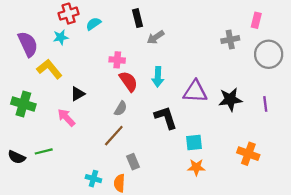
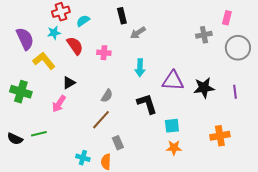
red semicircle: (128, 81) -> (75, 46), moved
pink arrow: (66, 118) -> (59, 104), turned -102
orange cross: (248, 154) -> (220, 136), turned -30

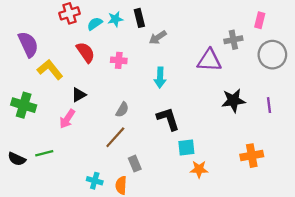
cyan star: (54, 33) -> (115, 19), moved
purple triangle: (173, 81) -> (209, 60), moved
cyan square: (172, 126) -> (186, 147), moved

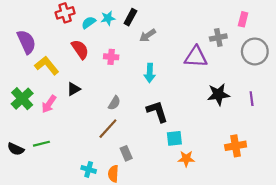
black rectangle: (139, 18) -> (130, 17), turned 42
green cross: (24, 105) -> (22, 99), turned 30
pink arrow: (67, 119) -> (49, 104), moved

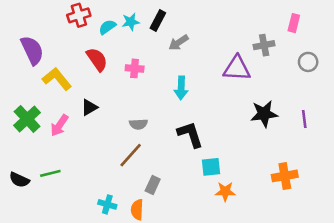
gray circle: (255, 51) -> (308, 62), size x0.6
gray semicircle: (114, 103) -> (138, 124), turned 56
gray rectangle: (126, 153) -> (153, 185), turned 48

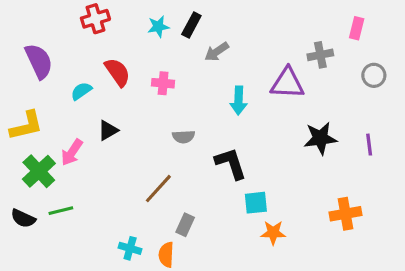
cyan semicircle: (107, 27) -> (81, 91), moved
yellow L-shape: (57, 79) -> (26, 126), moved, turned 116
cyan arrow: (181, 88) -> (239, 100), moved
green cross: (27, 119) -> (39, 171), moved
gray semicircle: (138, 124) -> (184, 137), moved

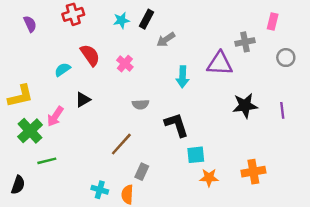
purple semicircle: (39, 61) -> (30, 24), moved, size x0.6
pink cross: (163, 83) -> (125, 64), turned 35
orange cross: (346, 214) -> (253, 172), moved
black semicircle: (23, 218) -> (18, 185), moved, turned -96

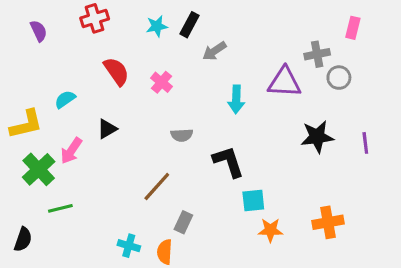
gray circle: (286, 58) -> (339, 78), moved
cyan semicircle: (62, 70) -> (65, 99), moved

